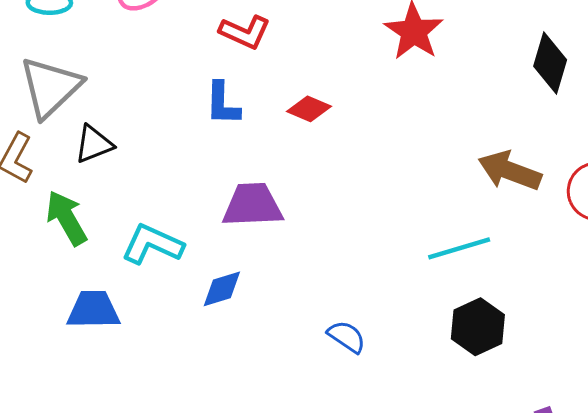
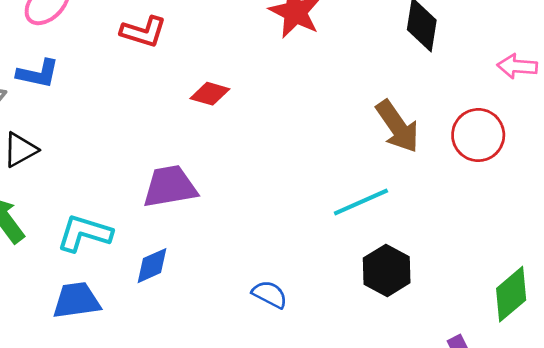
blue L-shape: (222, 104) -> (38, 74), moved, turned -72
brown arrow: (510, 171) -> (398, 127), turned -138
blue trapezoid: (93, 310) -> (76, 300), moved

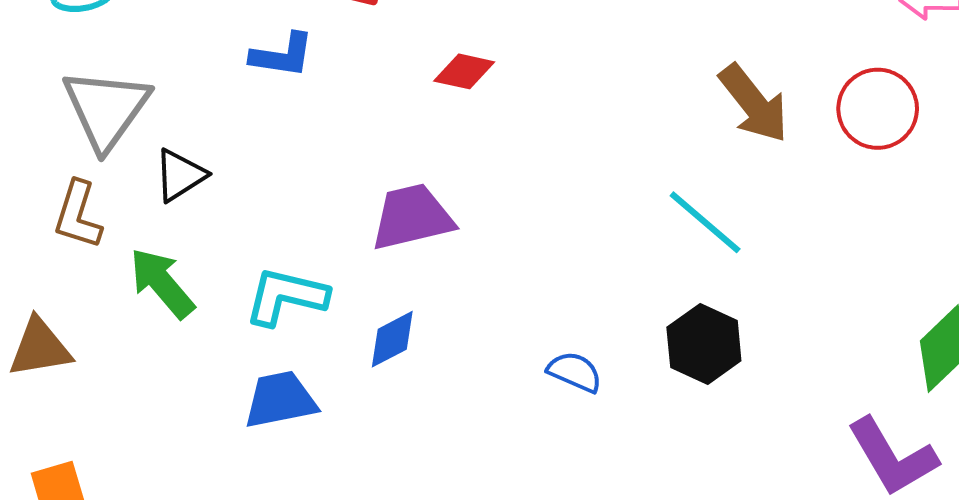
blue L-shape: (38, 74) -> (282, 55), moved
cyan line: (361, 202) -> (705, 222), turned 68
black hexagon: (387, 270) -> (704, 344), moved

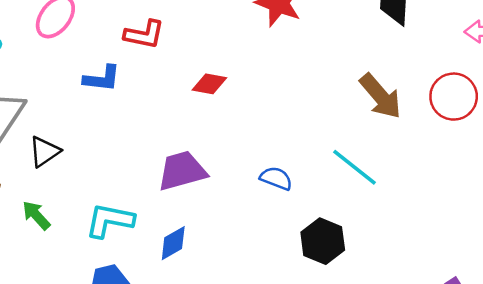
green arrow: (162, 283) -> (36, 215), size x0.7
black hexagon: (704, 344) -> (323, 241), moved
blue semicircle: (575, 372) -> (276, 178), moved

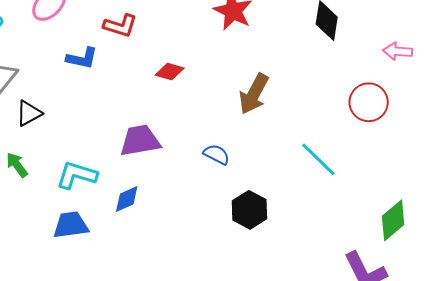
brown arrow: (381, 96) -> (254, 94), moved, turned 63
cyan line: (355, 167) -> (318, 159), moved

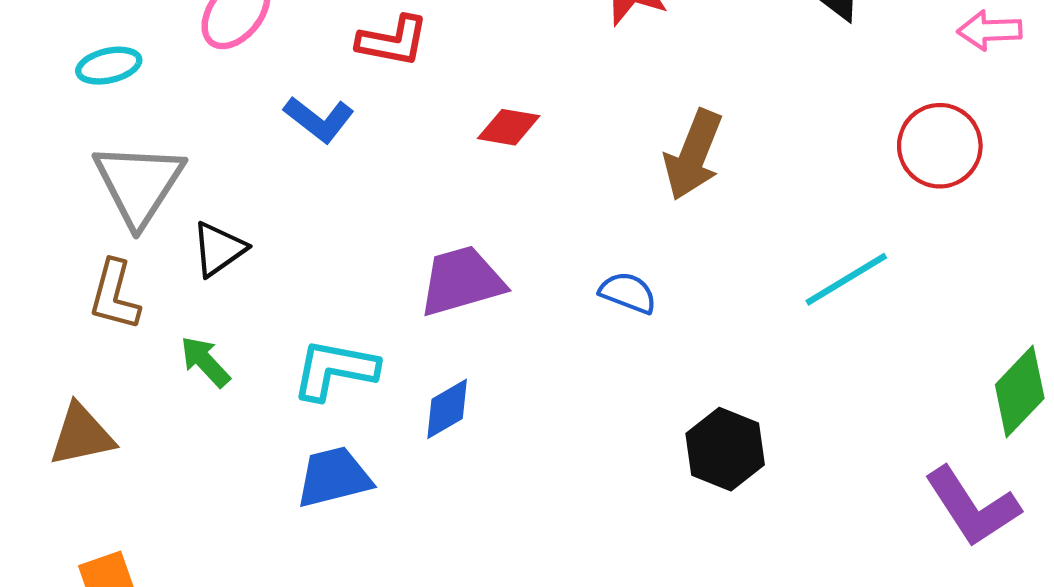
blue L-shape: (82, 58) -> (319, 119), turned 32
cyan line: (318, 159) -> (846, 279), turned -69
black hexagon: (249, 210) -> (725, 449), moved

